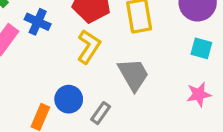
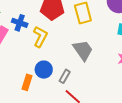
yellow L-shape: (89, 47) -> (40, 37), moved

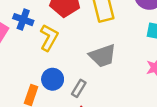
gray trapezoid: (83, 50) -> (103, 56), turned 105

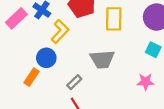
blue circle: (53, 79) -> (46, 58), moved

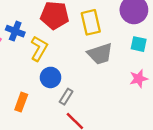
blue circle: (46, 58) -> (50, 77), moved
gray trapezoid: (102, 59) -> (100, 54), moved

